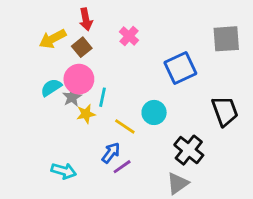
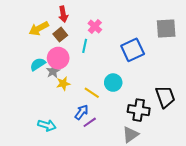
cyan line: (103, 97) -> (85, 46), moved
black trapezoid: (225, 111) -> (165, 97), moved
black cross: (189, 150) -> (139, 110), turned -30

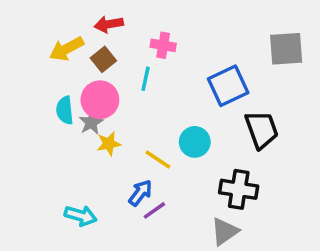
red arrow: (63, 14) -> (109, 24), turned 91
pink cross: (95, 26) -> (163, 45), turned -32
cyan semicircle: (38, 64) -> (65, 110), turned -63
black trapezoid: (165, 97) -> (262, 130), moved

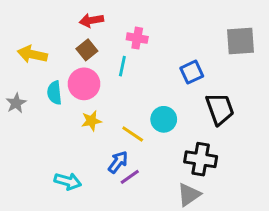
yellow arrow: (67, 49) -> (32, 54), moved, turned 40
blue square: (228, 86) -> (192, 72), size x0.7
gray star: (91, 123) -> (16, 103), moved

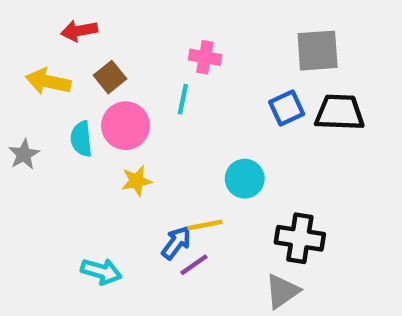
red arrow: (91, 20) -> (79, 31), moved
gray square: (240, 41) -> (318, 51), moved
brown square: (87, 50) -> (110, 77), moved
black trapezoid: (220, 109) -> (340, 112), moved, turned -68
yellow line: (133, 134) -> (205, 225), moved, turned -45

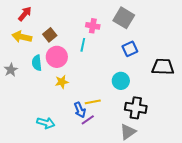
red arrow: (79, 31) -> (25, 14), moved, turned 140
gray square: (318, 51) -> (124, 18), moved, turned 35
black trapezoid: (340, 112) -> (163, 67), moved
cyan circle: (245, 179) -> (121, 81), moved
blue arrow: (176, 243) -> (80, 110), turned 119

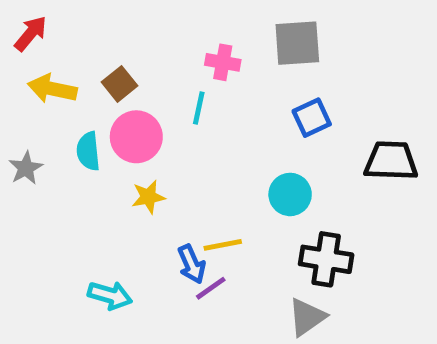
red arrow: (25, 14) -> (31, 34), moved
gray square: (124, 18) -> (297, 43), turned -35

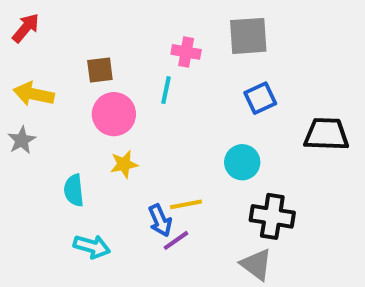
brown square: (119, 84) -> (100, 70), turned 32
yellow arrow: (52, 89) -> (34, 94), moved
cyan semicircle: (88, 151) -> (74, 190), moved
gray triangle: (307, 317) -> (256, 264), turned -48

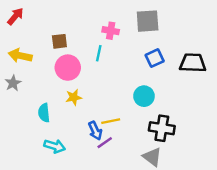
black trapezoid: (326, 134) -> (193, 63), moved

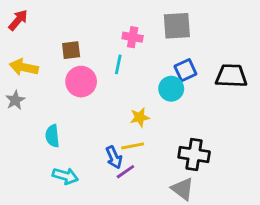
cyan circle: (144, 96) -> (171, 89), moved
yellow star: (74, 97) -> (140, 117), moved

